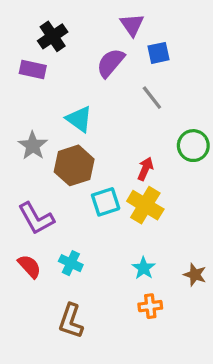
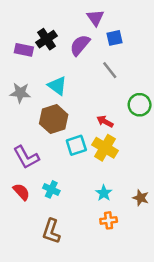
black cross: (53, 36) -> (47, 39), moved
gray star: (33, 146) -> (20, 93), moved, turned -30
red arrow: (145, 169) -> (105, 121), turned -84

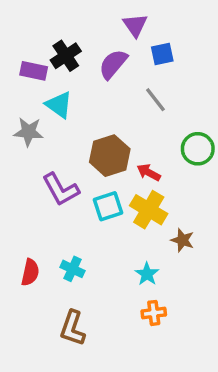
cyan triangle: (57, 86) -> (59, 105), moved
brown hexagon: (54, 119) -> (110, 156), moved
purple L-shape: (26, 157) -> (61, 189), moved
red semicircle: (21, 192) -> (30, 272), turned 54
brown star: (141, 198) -> (183, 240), moved

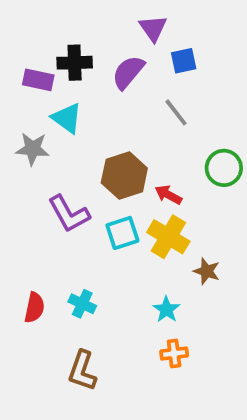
black cross: (66, 56) -> (75, 63), turned 32

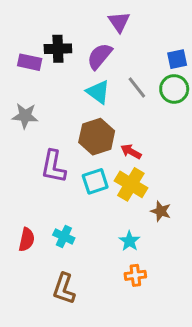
blue square: (184, 61) -> (177, 59), moved
cyan triangle: (67, 118) -> (98, 92), moved
green circle: (224, 168) -> (174, 89), moved
purple L-shape: (69, 214) -> (53, 166), turned 40

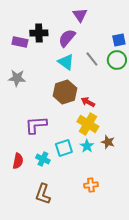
purple L-shape: (53, 166) -> (36, 125), moved, turned 75
cyan square: (95, 181) -> (64, 148), moved
cyan star: (129, 241) -> (87, 146), moved

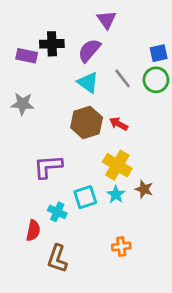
red arrow: (88, 102) -> (119, 124), moved
red semicircle: (18, 161) -> (33, 231), moved

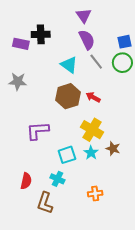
purple semicircle: (89, 50) -> (87, 40), moved, turned 114
cyan cross: (57, 212) -> (57, 179), moved

